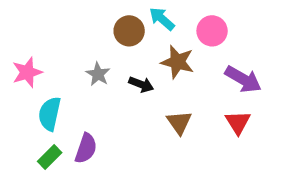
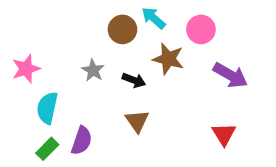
brown triangle: (179, 122) -> (137, 121), moved
red triangle: (238, 122) -> (224, 134), moved

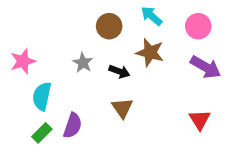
cyan arrow: (154, 18) -> (151, 16), moved
pink circle: (201, 29) -> (198, 26), moved

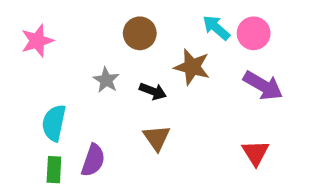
cyan arrow: (151, 16) -> (216, 28), moved
pink star: (23, 61) -> (37, 41), moved
green rectangle: (42, 133) -> (54, 170), turned -42

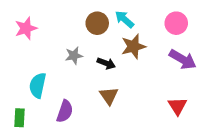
cyan arrow: (216, 28) -> (124, 19), moved
brown star: (192, 67) -> (133, 46), turned -30
gray star: (106, 80) -> (74, 56), turned 30
green rectangle: (54, 170) -> (19, 118), moved

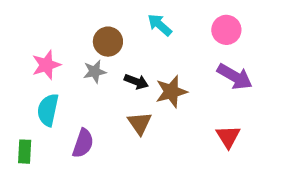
brown circle: (97, 23) -> (108, 42), moved
pink star: (26, 28) -> (46, 65), moved
brown star: (133, 46) -> (171, 92), moved

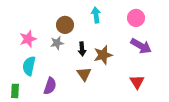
cyan arrow: (160, 25) -> (96, 15), turned 42
black arrow: (136, 82) -> (82, 49), turned 64

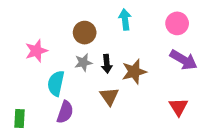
gray star: (57, 43) -> (83, 63), moved
cyan semicircle: (29, 66) -> (56, 83), moved

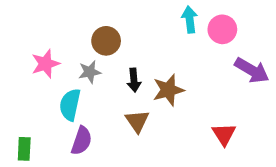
cyan arrow: (125, 20) -> (190, 20), moved
purple arrow: (184, 60) -> (252, 70), moved
gray star: (83, 63) -> (90, 72), moved

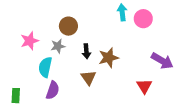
purple arrow: (252, 70) -> (162, 61), moved

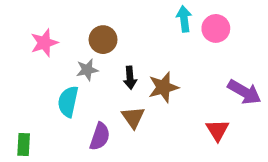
pink star: (29, 41) -> (44, 43), moved
purple semicircle: (53, 90) -> (100, 137), moved

